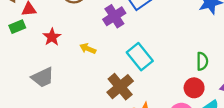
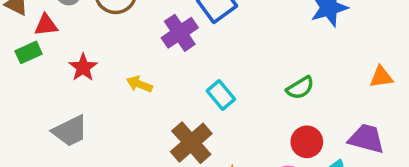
cyan rectangle: (140, 57) -> (221, 95), size x0.7
green semicircle: (202, 61) -> (300, 88), moved, turned 60

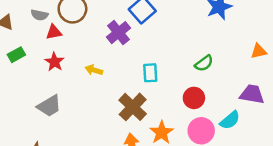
red triangle: (46, 25) -> (54, 32), moved
cyan rectangle: (221, 95) -> (150, 73), turned 42
red circle: (307, 142) -> (194, 98), moved

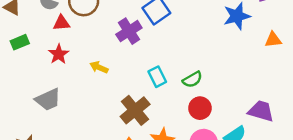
orange triangle: (259, 51) -> (273, 40), moved
green semicircle: (204, 63) -> (192, 79), moved
cyan rectangle: (150, 73) -> (157, 77), turned -30

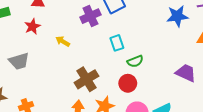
cyan rectangle: (157, 77) -> (117, 43), moved
red circle: (200, 108) -> (128, 83), moved
purple trapezoid: (261, 111) -> (186, 73), moved

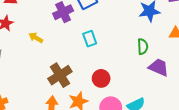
green semicircle: (135, 61) -> (143, 47), moved, turned -70

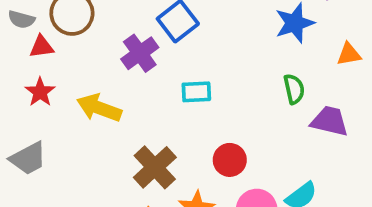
yellow arrow: (36, 38) -> (99, 108), size x1.6
cyan rectangle: (90, 39) -> (196, 92), turned -63

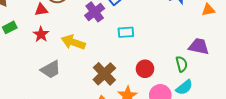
green semicircle: (294, 89) -> (182, 64), moved
gray trapezoid: (28, 158) -> (51, 70), moved

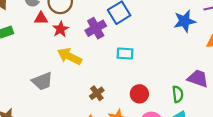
red star: (41, 34) -> (61, 29), moved
brown cross: (104, 74) -> (97, 93), size x0.6

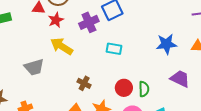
blue star: (185, 21) -> (166, 44), moved
brown cross: (97, 93) -> (84, 83), turned -32
green semicircle: (178, 94) -> (144, 89), moved

